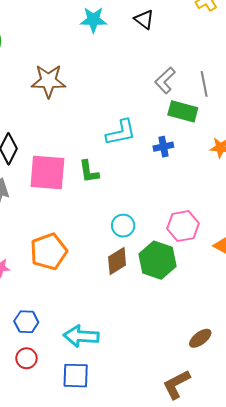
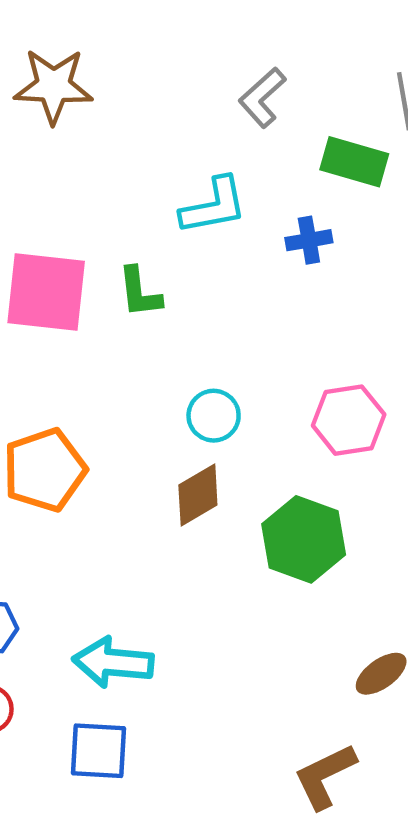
gray L-shape: (165, 80) -> (262, 98), moved
green hexagon: (158, 260) -> (304, 539), moved

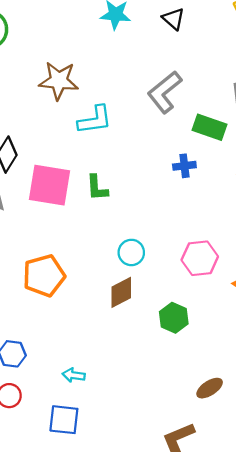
gray L-shape: (262, 98) -> (165, 92), size x1.4
cyan L-shape: (214, 206) -> (95, 120), moved
green hexagon: (304, 539) -> (174, 318), size x0.7
cyan arrow: (113, 662) -> (74, 375), size x0.6

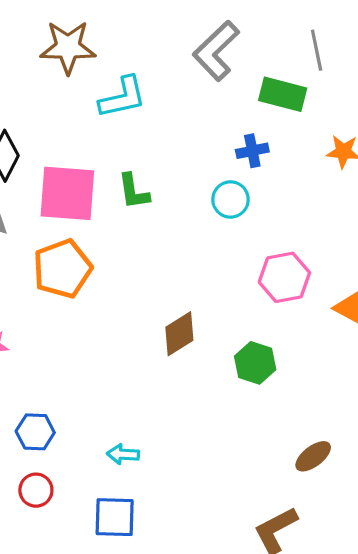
cyan circle: (131, 252) -> (230, 199), moved
orange pentagon: (44, 276) -> (62, 269), moved

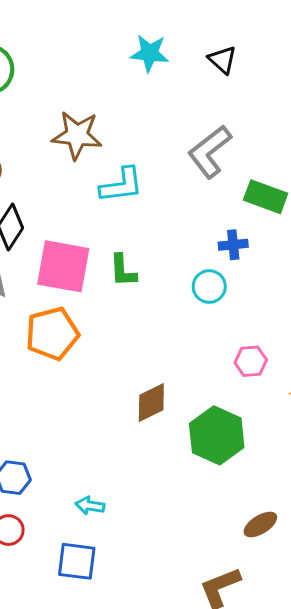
pink hexagon: (284, 277) -> (251, 361), size x0.7
green hexagon: (255, 363) -> (217, 435), size x1.5

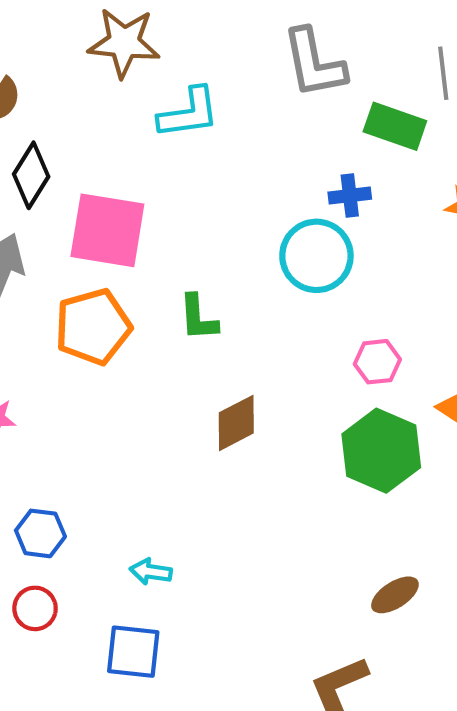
gray L-shape: (210, 152) -> (314, 63), turned -62
green L-shape: (123, 271) -> (198, 318), moved
cyan circle: (209, 287) -> (316, 256), size x1.5
green hexagon: (217, 435) -> (381, 451), moved

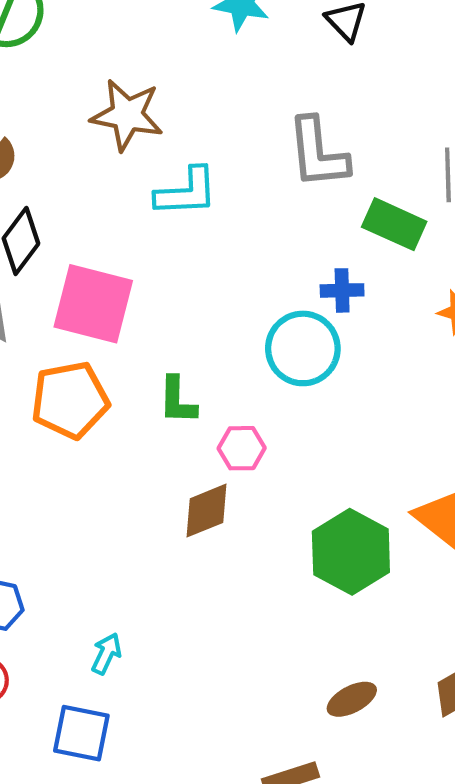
pink hexagon: (377, 362) -> (242, 448), moved
cyan arrow: (151, 572) -> (106, 654), turned 102

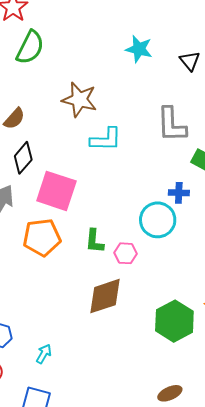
pink hexagon: (242, 448) -> (126, 253), moved
brown diamond: (207, 511) -> (105, 296), size x1.4
cyan arrow: (106, 654) -> (44, 354), moved

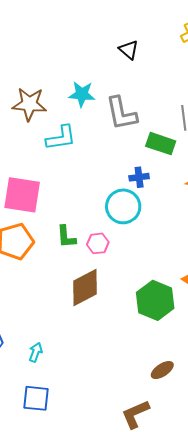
cyan star: (139, 49) -> (82, 94), moved

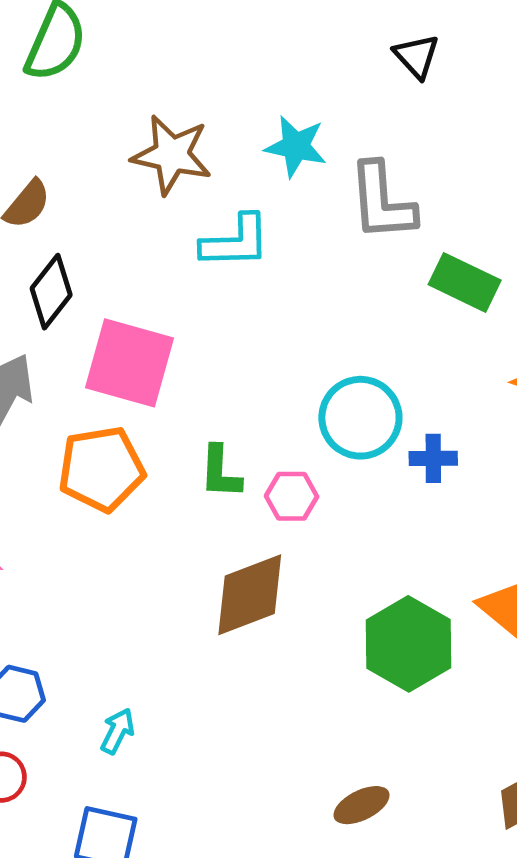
blue cross: (139, 177) -> (433, 458), moved
brown ellipse: (162, 370) -> (362, 805), moved

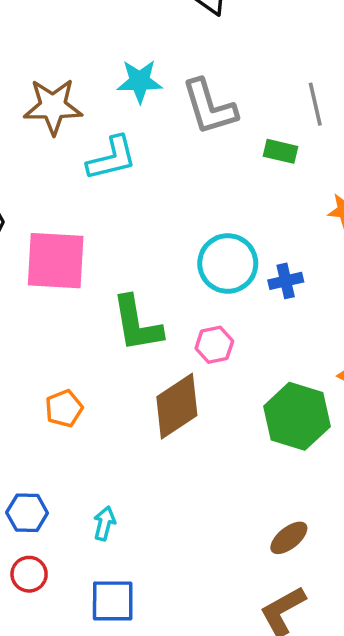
green rectangle: (465, 282) -> (280, 151), size x0.7
orange pentagon: (101, 469) -> (64, 409), moved, size x0.6
green L-shape: (220, 472) -> (137, 324), size x1.5
pink hexagon: (292, 496) -> (214, 345), moved

